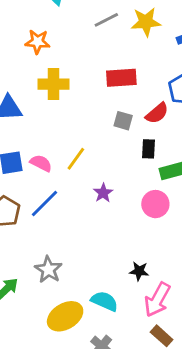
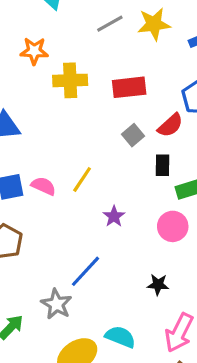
yellow cross: (54, 84) -> (70, 80), moved
gray square: (123, 121) -> (133, 135), turned 36
blue line: (45, 204) -> (85, 271), moved
black star: (139, 271) -> (158, 285), moved

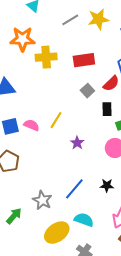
orange star: (34, 51) -> (22, 39), size x1.4
blue line: (85, 271) -> (74, 189), moved

